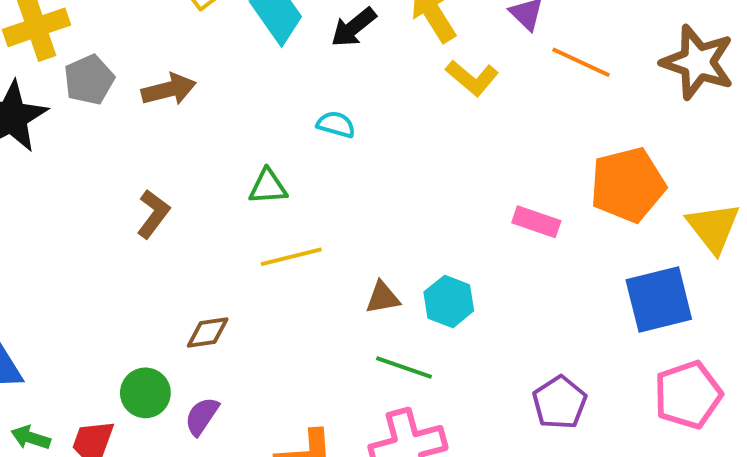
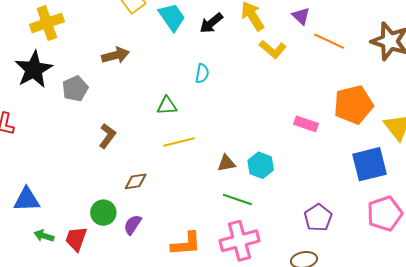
gray pentagon: (89, 80) -> (75, 89), moved
cyan semicircle: (336, 124) -> (202, 73), turned 84
brown L-shape: (153, 214) -> (107, 136), moved

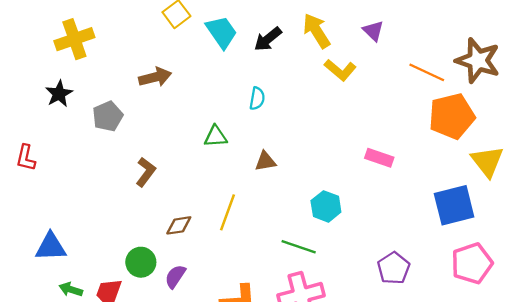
orange line: (329, 41) -> (427, 72), moved
black star: (34, 69) -> (59, 94), size x0.6
orange pentagon: (353, 105) -> (452, 116), moved
yellow line: (179, 142) -> (227, 212), moved, turned -56
brown triangle: (226, 163) -> (265, 161), moved

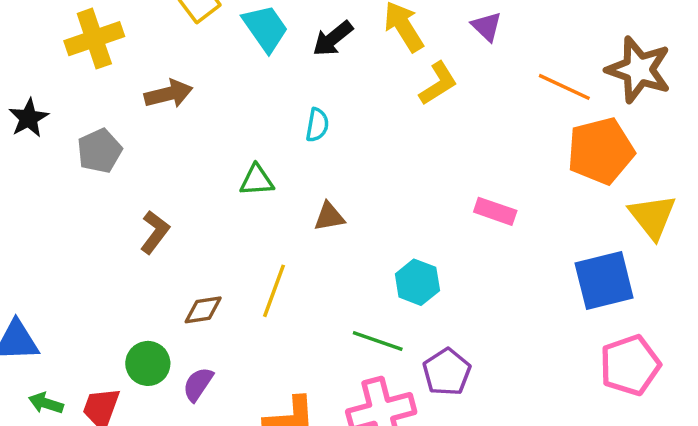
yellow cross: (74, 39) -> (94, 39), moved
yellow L-shape: (340, 70) -> (438, 83), turned -72
purple pentagon: (394, 268) -> (447, 372), moved

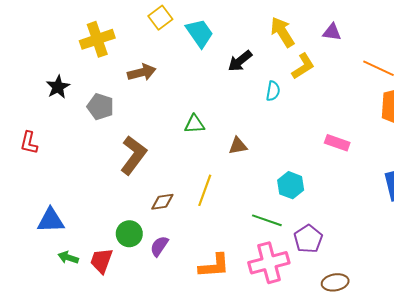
purple triangle: (487, 26) -> (332, 32), turned -36
black arrow: (333, 39) -> (240, 61), moved
cyan semicircle: (317, 125) -> (273, 91), moved
gray pentagon: (99, 151) -> (100, 107), turned -30
brown L-shape: (155, 232) -> (133, 155), size x1.5

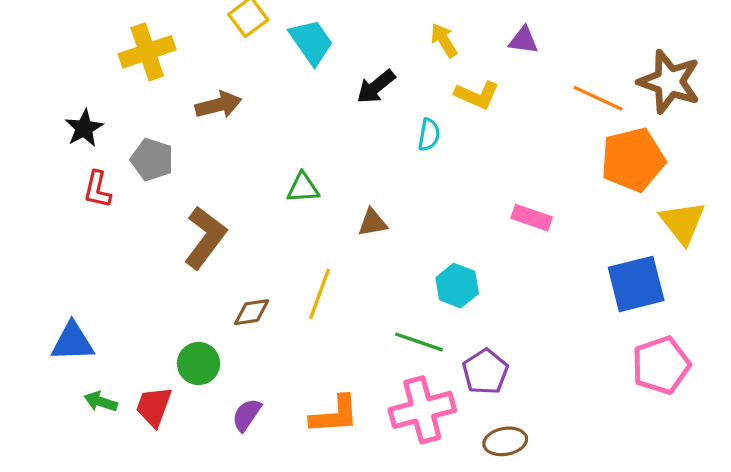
yellow arrow: (282, 32) -> (444, 40), size x0.7
yellow L-shape: (303, 66) -> (477, 95), turned 56
red L-shape: (29, 143) -> (97, 189), moved
purple semicircle: (159, 246) -> (247, 415), moved
brown ellipse: (335, 282) -> (505, 441), moved

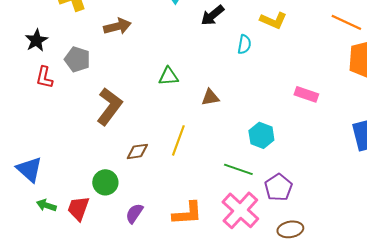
blue triangle: (73, 342) -> (29, 169), turned 44
pink cross: (422, 410) -> (240, 210), turned -33

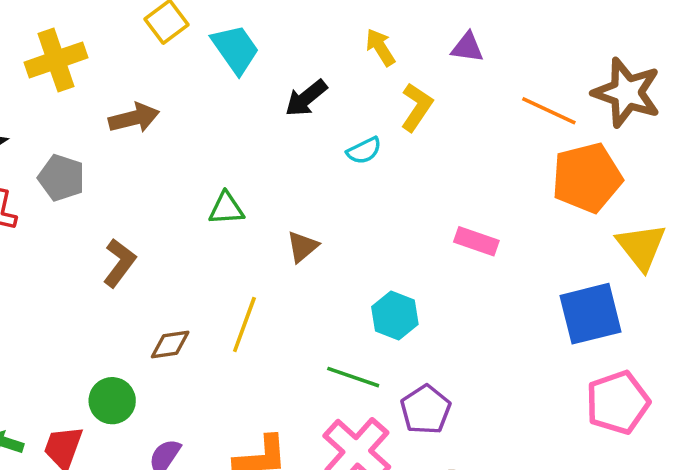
yellow L-shape: (273, 20) -> (417, 107), turned -80
cyan semicircle: (244, 44) -> (364, 151), turned 54
brown triangle: (210, 97) -> (302, 247), turned -30
brown L-shape: (109, 106) -> (119, 263), size x0.7

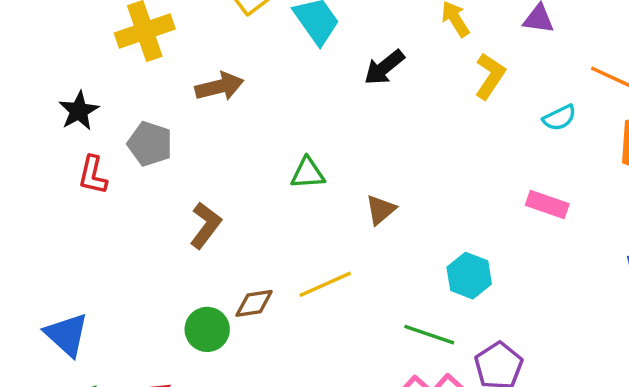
cyan semicircle: (364, 151) -> (559, 118), moved
yellow line: (244, 325) -> (325, 284), turned 46
green circle: (112, 401) -> (207, 329), moved

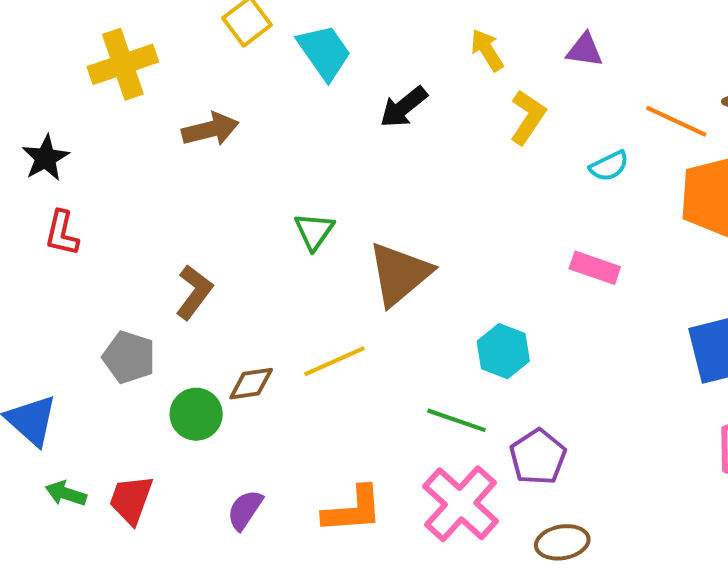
gray pentagon: (150, 144) -> (129, 357), moved
green triangle: (308, 173) -> (314, 231), turned -51
brown triangle: (381, 210) -> (400, 274), size x1.8

